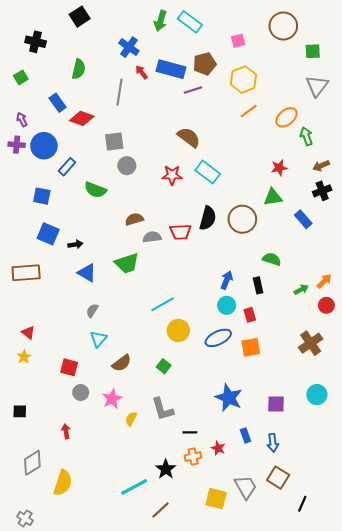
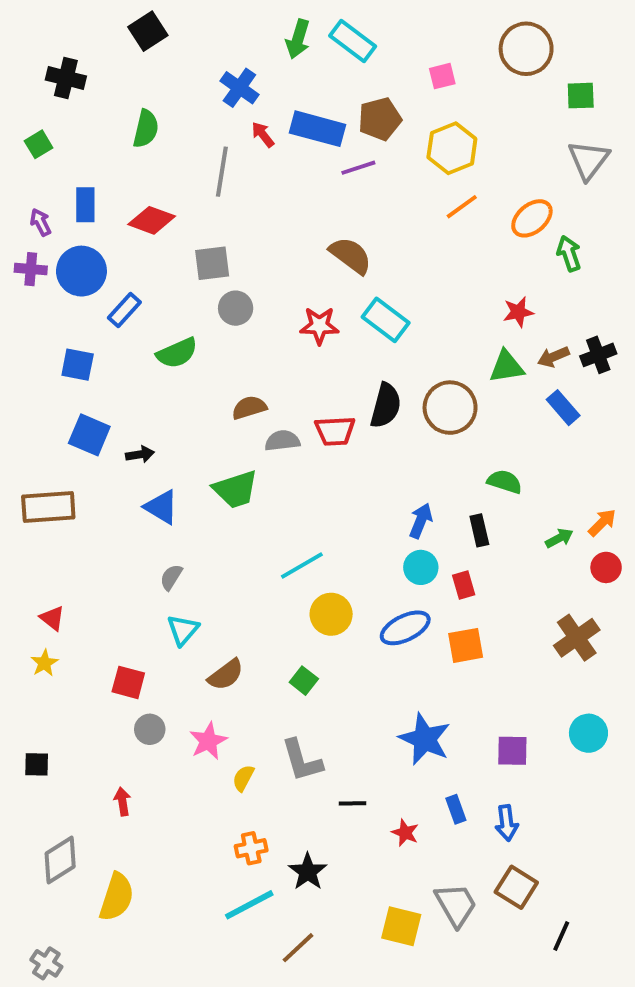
blue rectangle: (58, 103) -> (85, 205), moved, turned 36
brown arrow: (321, 166) -> (553, 357), moved
green semicircle: (95, 190) -> (177, 353), turned -45
orange cross: (193, 457) -> (251, 848), moved

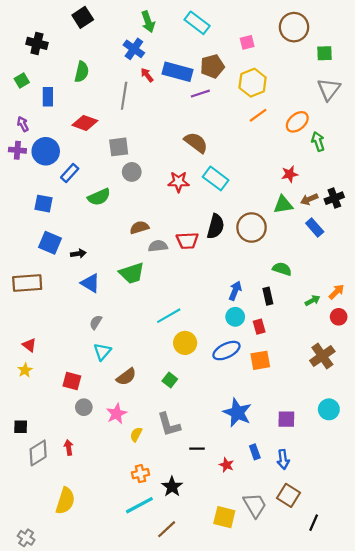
green arrow: (298, 39) -> (148, 22), moved, turned -36
blue rectangle: (85, 205) -> (48, 97), moved
gray diamond: (60, 860) -> (38, 453), moved

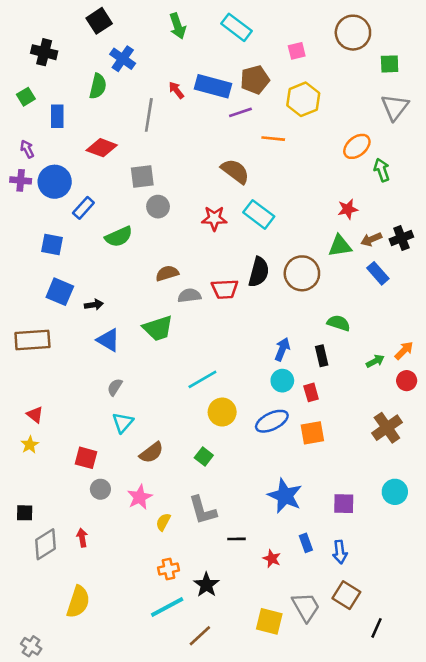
blue cross: (134, 49) -> (123, 59), moved
orange line: (258, 115) -> (273, 139), moved, turned 42

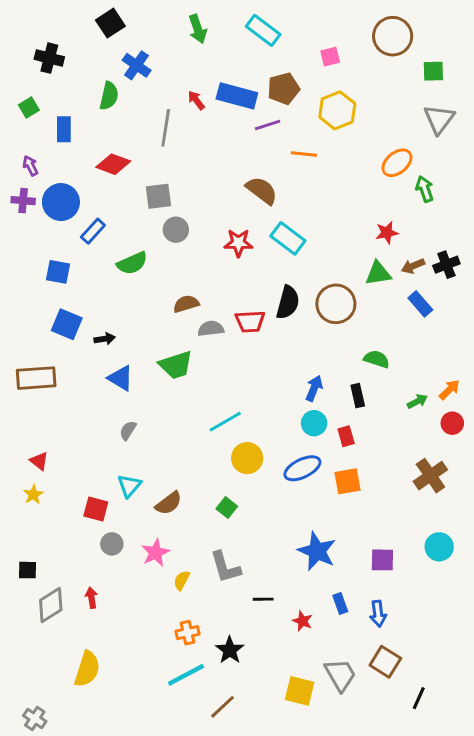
cyan triangle: (123, 422) -> (129, 486), moved

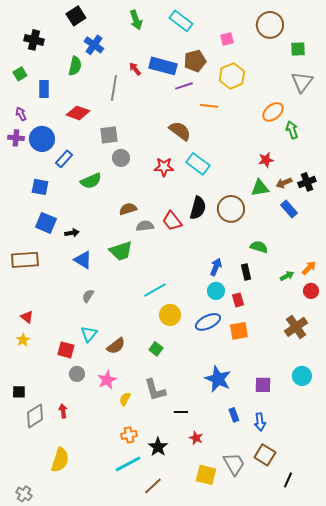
red trapezoid: (250, 321) -> (172, 221), turned 55
red star: (302, 621) -> (196, 438), moved

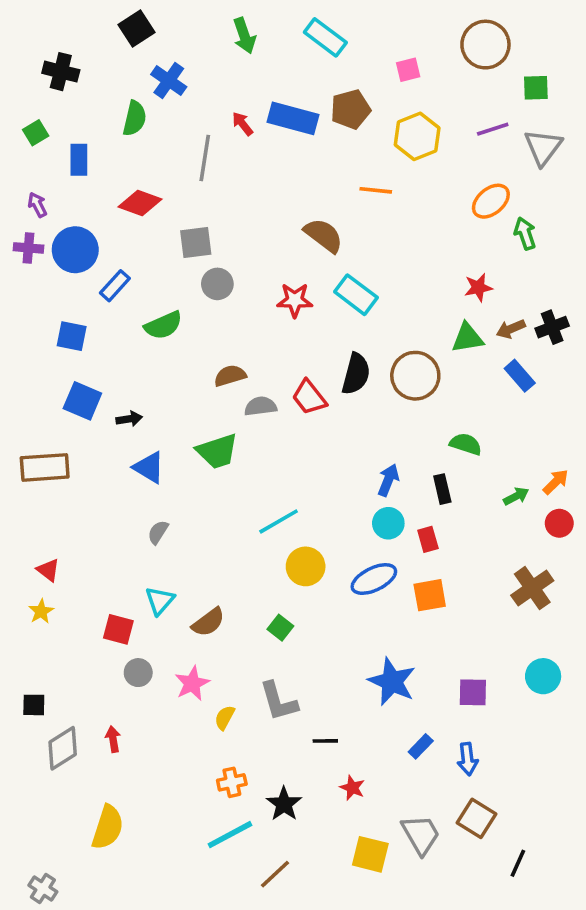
purple line: (184, 86) -> (493, 129), moved
blue rectangle: (234, 415) -> (421, 746), turned 64

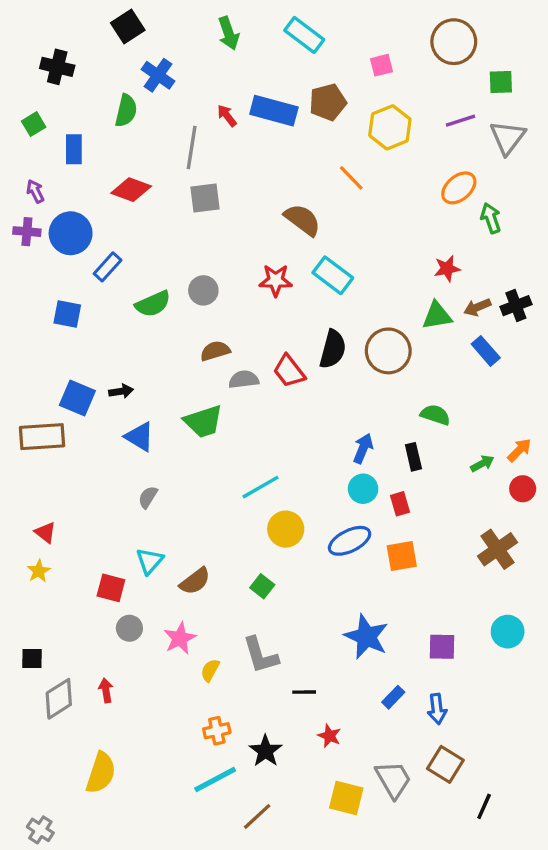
orange line: (376, 190) -> (351, 178), turned 40
gray square: (196, 243) -> (205, 198), moved
gray circle: (217, 284) -> (203, 290), moved
blue square: (82, 401) -> (77, 398), moved

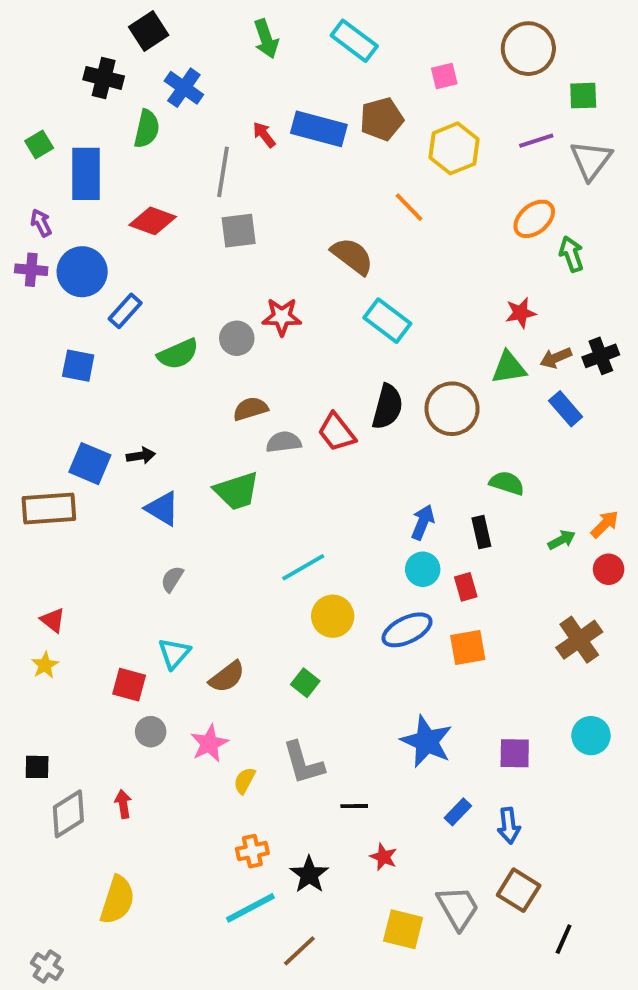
black cross: (57, 67) -> (104, 78), moved
blue rectangle: (74, 149) -> (86, 174), size x1.5
red star: (276, 280) -> (282, 317), moved

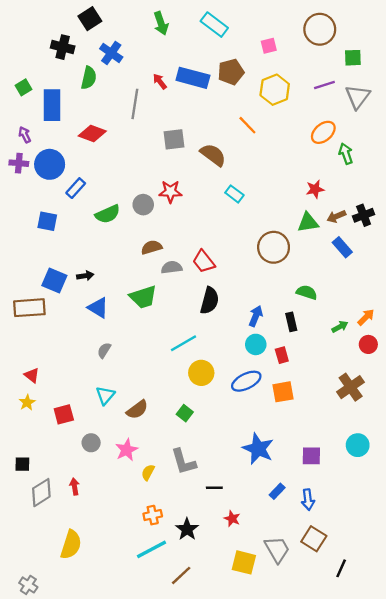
gray square: (239, 231) -> (174, 139), moved
cyan rectangle: (387, 321) -> (234, 194), size x0.7
black semicircle: (387, 407) -> (210, 301), moved
red square: (129, 685) -> (64, 414), moved, turned -30

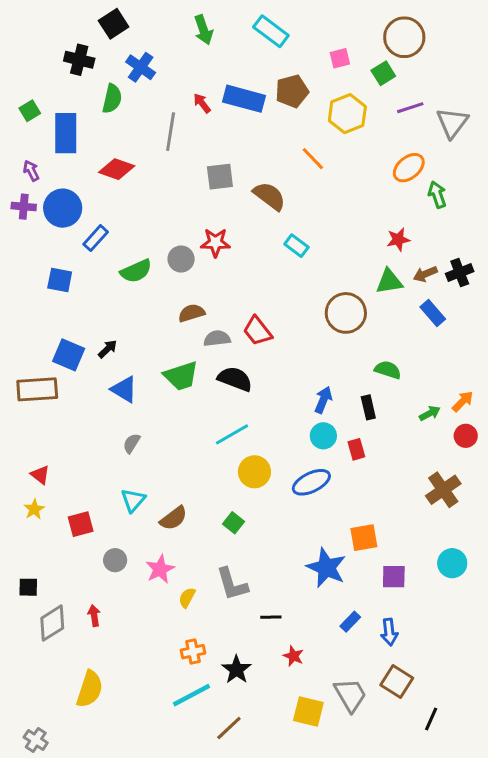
green square: (353, 58) -> (383, 73), moved, turned -30
black arrow: (85, 276) -> (108, 349), turned -35
black semicircle: (210, 301) -> (235, 379), moved, turned -84
orange square: (283, 392) -> (364, 538), moved

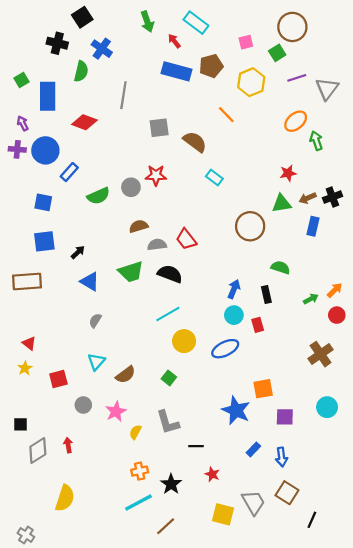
red arrow: (202, 103) -> (174, 41), moved
blue rectangle: (433, 313) -> (313, 226), turned 54
blue square: (69, 355) -> (44, 241), moved, turned -30

